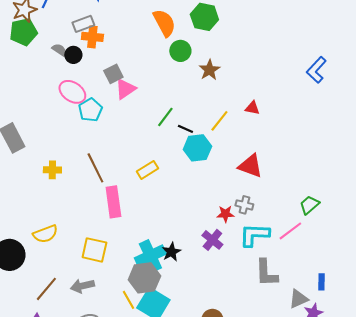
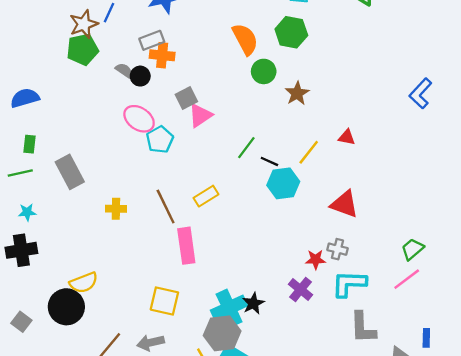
yellow rectangle: (147, 170) -> (206, 196), moved
pink line: (290, 231) -> (407, 279), moved
yellow semicircle: (45, 234) -> (84, 283), moved

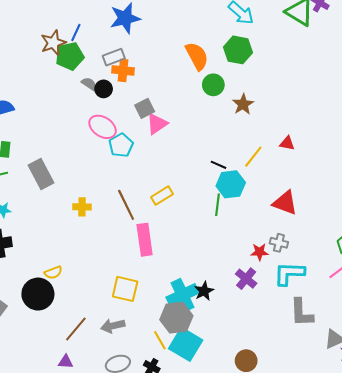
green pentagon: (83, 50) -> (70, 56), moved
green line: (246, 148) -> (217, 205), moved, turned -30
yellow semicircle: (84, 283) -> (53, 273), size x0.7

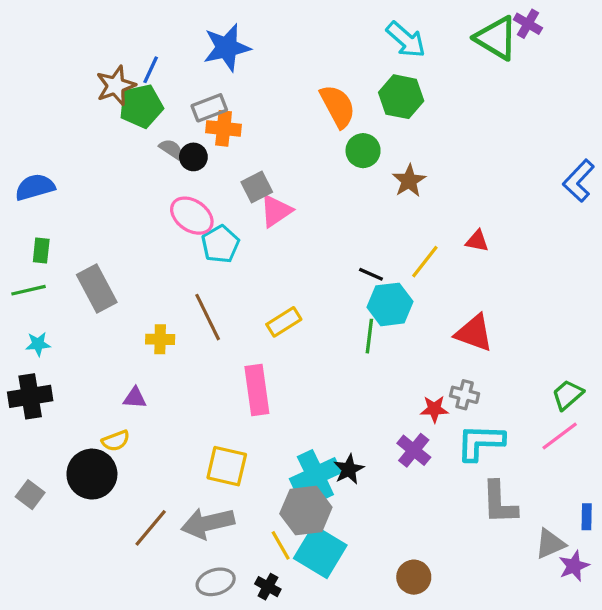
brown line: (126, 205) -> (208, 317), moved
gray arrow: (113, 326) -> (208, 523), size x1.4
purple triangle: (66, 362) -> (135, 398), moved

